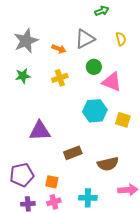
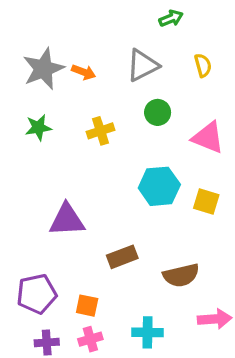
orange arrow: (59, 49) -> (84, 72), moved
pink triangle: (112, 82) -> (208, 138), moved

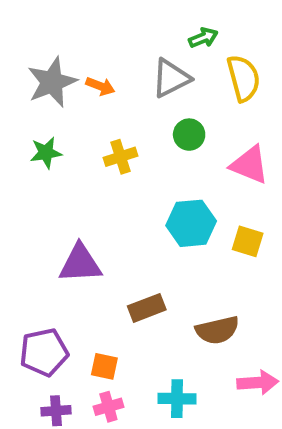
green arrow: (171, 18) -> (203, 38), moved
yellow semicircle: (203, 65) -> (244, 78), size x1.6

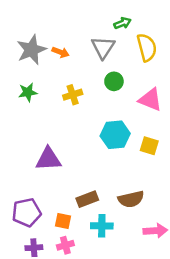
gray triangle: (171, 78) -> (103, 47), turned -30
brown rectangle: (147, 308) -> (87, 199), moved
cyan cross: (177, 399) -> (102, 226), moved

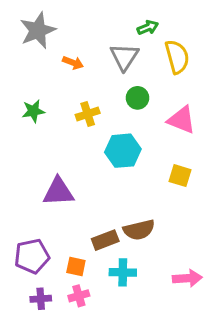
gray star: (31, 50) -> (38, 30), moved
cyan hexagon: (115, 135) -> (123, 151), moved
brown semicircle: (131, 199) -> (139, 230), moved

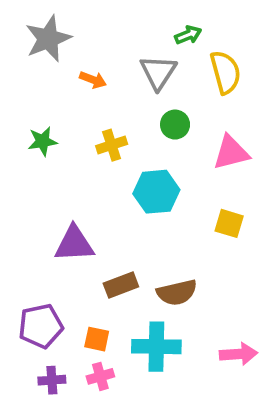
pink triangle: (181, 120) -> (231, 153), turned -36
brown rectangle: (105, 240) -> (121, 285), moved
cyan cross: (123, 272) -> (156, 347), size x1.4

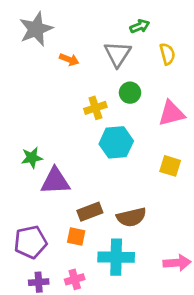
yellow semicircle: (225, 72) -> (167, 54), size x0.7
green star: (43, 141) -> (32, 158), moved
yellow cross: (112, 145) -> (95, 108), moved
orange square: (97, 339) -> (76, 236), moved

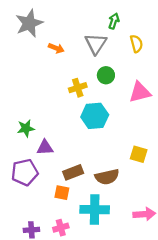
green arrow: (140, 26) -> (114, 21), turned -49
yellow square: (170, 166) -> (139, 154), moved
purple triangle: (55, 181) -> (45, 147), size x0.7
purple pentagon: (30, 242) -> (25, 172), moved

